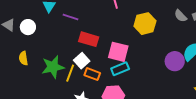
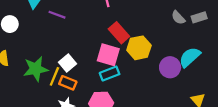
yellow hexagon: (145, 24) -> (139, 48), moved
red rectangle: (89, 39) -> (119, 33), moved, turned 30
orange rectangle: (92, 74) -> (68, 83), moved

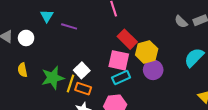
purple circle: (170, 67) -> (153, 70), moved

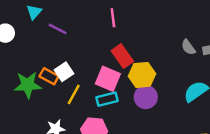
white square: (82, 70) -> (64, 72), moved
yellow line: (70, 84) -> (74, 94), moved
orange rectangle: (83, 89) -> (49, 76), moved

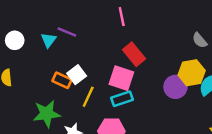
cyan triangle: (34, 12) -> (49, 40), moved
yellow hexagon: (142, 75) -> (192, 73), moved
green star: (28, 85) -> (47, 114), moved
purple circle: (146, 97) -> (175, 87), moved

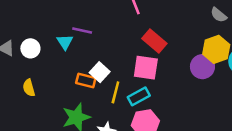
cyan rectangle: (122, 99) -> (139, 96), moved

